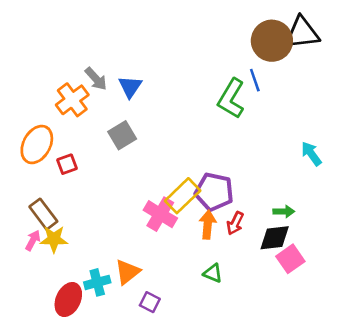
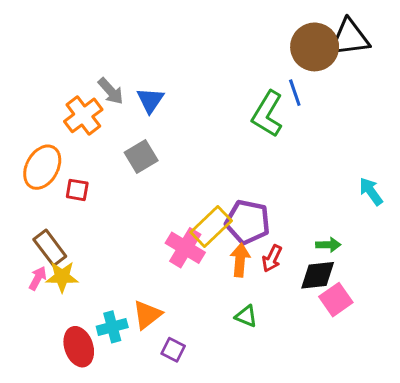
cyan arrow: (311, 154) -> (371, 192), moved
red square: (67, 164) -> (77, 190), turned 30
red ellipse: (68, 299) -> (79, 347), turned -44

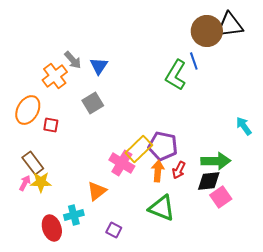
green arrow: (328, 245) -> (216, 161), size x1.8
orange triangle: (147, 315) -> (97, 191), moved
green triangle: (246, 316) -> (162, 208), size x1.8

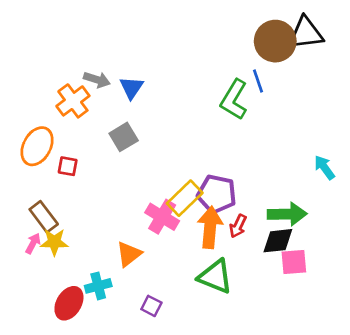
gray arrow: (73, 60) -> (97, 80), turned -30
orange arrow: (158, 171) -> (210, 227), size x1.4
pink square: (221, 197) -> (294, 262), turned 30
red ellipse: (52, 228) -> (69, 303), turned 50

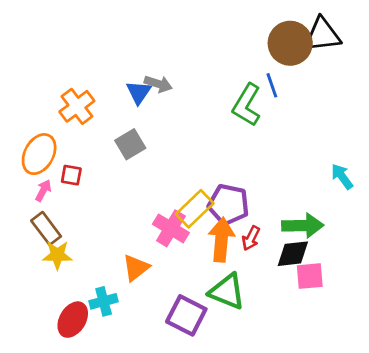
gray arrow: (97, 80) -> (158, 84), moved
pink arrow: (33, 243) -> (43, 191), moved
purple square: (151, 306) -> (186, 315), moved, size x1.8

